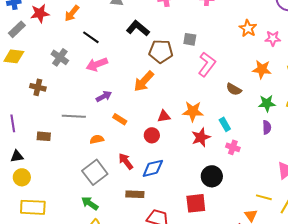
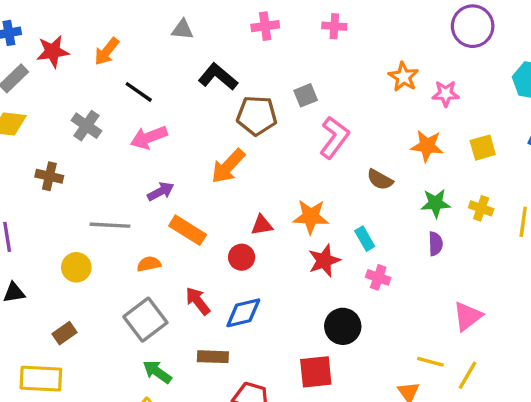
gray square: (190, 39) -> (306, 95), turned -32
orange rectangle: (120, 119) -> (188, 230), size x1.5
brown rectangle: (44, 136) -> (64, 333), moved, turned -40
yellow circle: (22, 177) -> (76, 267), moved
green arrow: (90, 203) -> (157, 372), moved

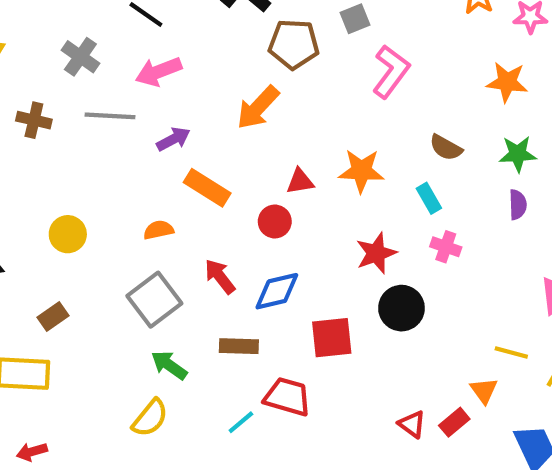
brown semicircle: (380, 180) -> (446, 148), moved
gray line: (110, 225) -> (110, 116), moved
red star: (324, 261) -> (376, 253), moved
red square: (316, 372) -> (332, 338), moved

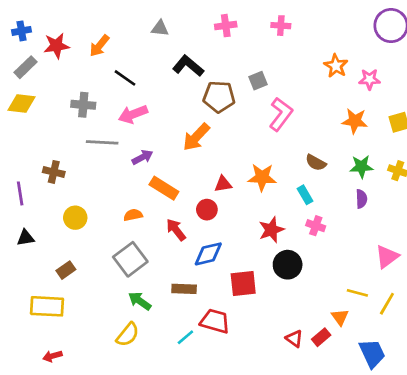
gray cross: (80, 57) -> (83, 105), turned -30
brown cross: (34, 120) -> (54, 172), moved
red arrow: (220, 276) -> (176, 230), moved

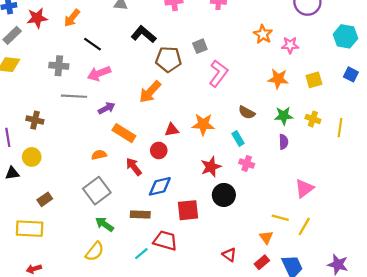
yellow circle: (75, 218) -> (32, 157), moved
red rectangle: (321, 337) -> (262, 262), moved

